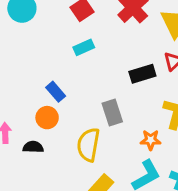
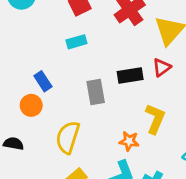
gray rectangle: (112, 113) -> (96, 92), moved
black semicircle: (33, 147) -> (13, 144), moved

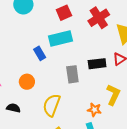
cyan rectangle: (76, 42) -> (60, 39), size x1.6
blue rectangle: (43, 81) -> (40, 53), moved

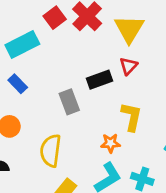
red square: (64, 13) -> (55, 18), moved
cyan rectangle: (60, 39) -> (22, 45), moved

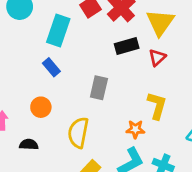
cyan rectangle: (22, 45) -> (58, 31), turned -48
black rectangle: (99, 80) -> (127, 46), moved
gray rectangle: (69, 102) -> (99, 88), turned 30

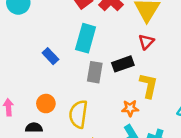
cyan rectangle: (58, 31) -> (86, 38), moved
black rectangle: (127, 46) -> (123, 64), moved
orange circle: (41, 107) -> (46, 104), moved

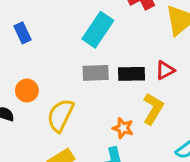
red triangle: (146, 42) -> (165, 70), moved
blue rectangle: (50, 56) -> (22, 33), moved
gray rectangle: (95, 72) -> (96, 73), turned 60

